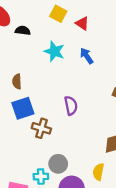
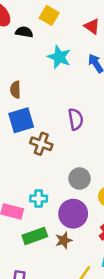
yellow square: (58, 14) -> (49, 15), moved
gray circle: (58, 164) -> (80, 179), moved

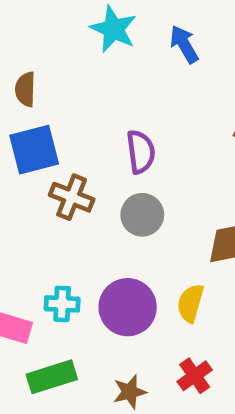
gray circle: (80, 179) -> (142, 215), moved
purple circle: (73, 214) -> (128, 307), moved
brown star: (64, 240) -> (130, 392), moved

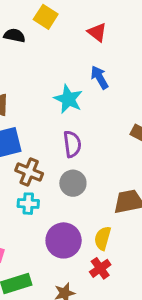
cyan star: (114, 29) -> (68, 99), moved
cyan cross: (62, 304) -> (28, 204), moved
red cross: (195, 376) -> (100, 268), moved

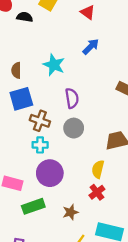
blue arrow: (99, 77) -> (91, 47), turned 78
cyan star: (68, 99) -> (54, 65), moved
purple circle: (64, 240) -> (50, 173), moved

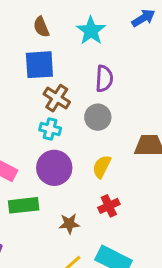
brown semicircle: (16, 70) -> (41, 27), turned -35
yellow semicircle: (98, 169) -> (102, 167), moved

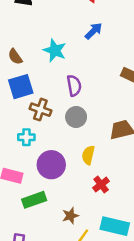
cyan cross: (50, 129) -> (26, 137), moved
brown star: (69, 224) -> (70, 216), moved

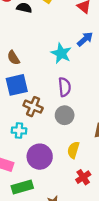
cyan star: (55, 50) -> (61, 53), moved

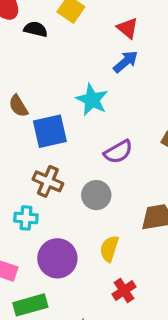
blue arrow: (85, 39) -> (126, 62), moved
blue square: (17, 85) -> (50, 131), moved
purple semicircle: (65, 87) -> (118, 152), moved, turned 66

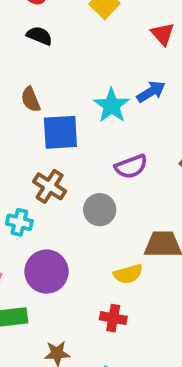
black semicircle: (36, 29) -> (39, 36), moved
blue arrow: (126, 62) -> (151, 92), moved
yellow semicircle: (109, 249) -> (128, 274), moved, turned -132
red cross: (124, 291) -> (113, 318), turned 35

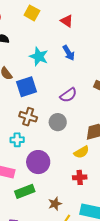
blue arrow: (151, 92) -> (69, 53), turned 105
cyan star: (112, 106) -> (39, 57), moved

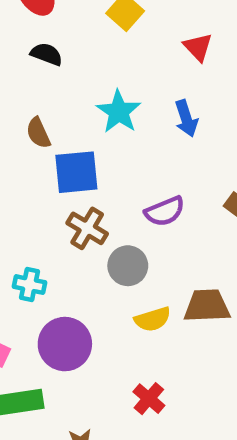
brown cross: (28, 117) -> (87, 228), moved
yellow semicircle: (81, 152) -> (153, 319), moved
red cross: (80, 177) -> (149, 399), turned 32

